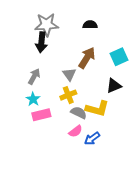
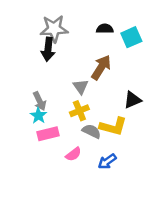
cyan square: (119, 57) -> (131, 37), moved
gray arrow: (34, 76) -> (40, 101), moved, turned 126
pink semicircle: (76, 131) -> (73, 154), moved

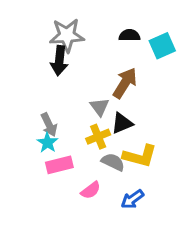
black triangle: (132, 100) -> (122, 123), moved

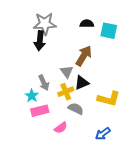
cyan square: (162, 46) -> (109, 31), turned 36
gray arrow: (49, 125) -> (44, 83), moved
yellow L-shape: (140, 156) -> (109, 99), moved
blue arrow: (132, 199) -> (103, 134), moved

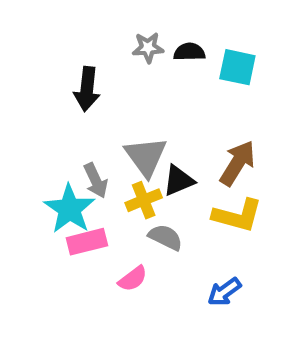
gray star: (45, 24) -> (148, 48), moved, size x0.6
brown arrow: (84, 56) -> (237, 163), moved
gray triangle: (67, 72) -> (146, 157), size x1.5
cyan star: (32, 96) -> (69, 209), size x1.6

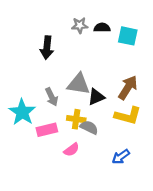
gray triangle: (146, 157) -> (79, 84), turned -45
yellow cross: (144, 200) -> (76, 119), moved, turned 30
cyan star: (69, 209) -> (22, 112), moved

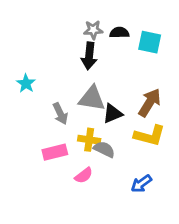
black arrow: (47, 48) -> (89, 56), moved
cyan star: (22, 112) -> (26, 83), moved, size x0.6

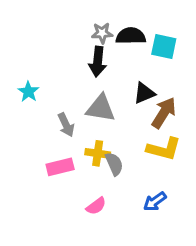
black semicircle: (119, 33) -> (131, 36), size x1.4
black triangle: (112, 114) -> (144, 93), moved
gray semicircle: (104, 149) -> (114, 164), turned 40
pink semicircle: (84, 175) -> (96, 206), moved

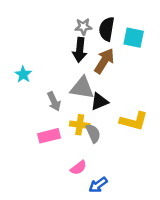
black semicircle: (131, 36) -> (107, 29), turned -80
black triangle: (144, 93) -> (99, 101), moved
brown arrow: (164, 113) -> (104, 61), moved
blue arrow: (155, 202) -> (98, 185), moved

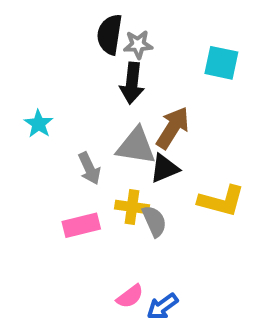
black semicircle: (107, 29) -> (110, 34), moved
brown arrow: (104, 61) -> (173, 128), moved
pink semicircle: (78, 168) -> (130, 296), moved

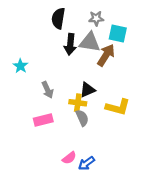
gray star: (138, 45) -> (96, 18), moved
brown arrow: (173, 128) -> (106, 55), moved
gray triangle: (136, 146) -> (90, 42), moved
yellow cross: (132, 207) -> (78, 103), moved

